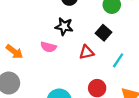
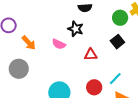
black square: (103, 33) -> (117, 42), moved
cyan line: (118, 60) -> (115, 79), moved

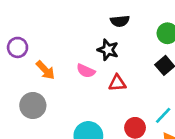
red triangle: (91, 55) -> (117, 83), moved

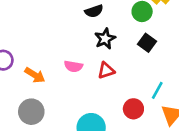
black star: (108, 50) -> (105, 39), moved, turned -30

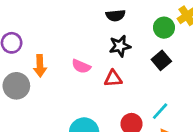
orange arrow: (35, 75) -> (40, 66), turned 42
gray circle: (31, 112) -> (16, 86), moved

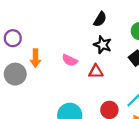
black semicircle: (115, 15) -> (100, 19), turned -56
black star: (120, 46) -> (103, 45), turned 30

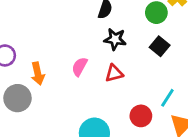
pink semicircle: (70, 60) -> (80, 67), turned 105

